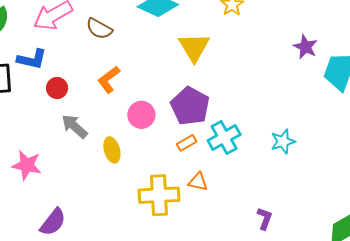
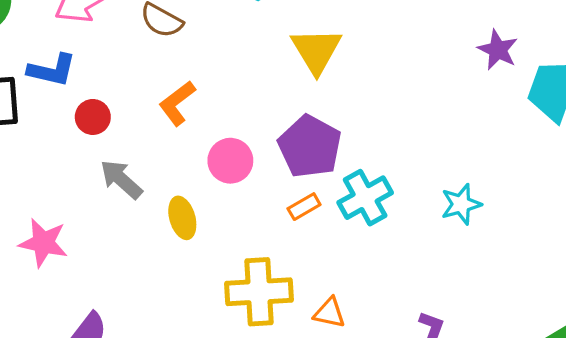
orange triangle: (198, 182) -> (329, 313), moved

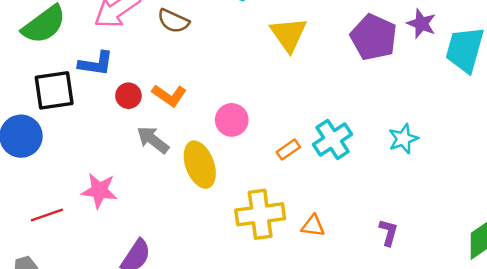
orange L-shape: (177, 103) -> (169, 95), moved, turned -104
purple pentagon: (310, 146) -> (374, 37), moved
yellow ellipse: (182, 218) -> (200, 165), size x1.5

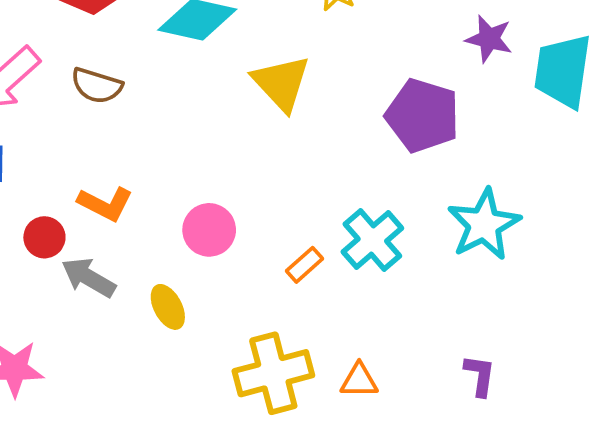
purple pentagon: (374, 37) -> (423, 116), moved
red circle: (128, 96) -> (44, 237), moved
cyan star: (403, 139) -> (484, 225), size x1.5
yellow ellipse: (200, 165) -> (168, 307), size x0.6

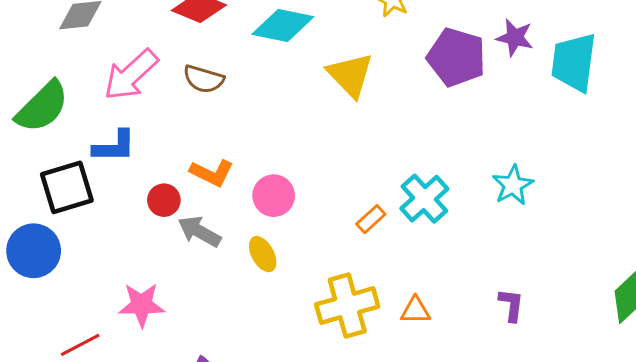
purple pentagon: (423, 116) -> (456, 57), moved
cyan star: (484, 225) -> (513, 185), size x0.7
pink circle: (209, 230) -> (274, 196), moved

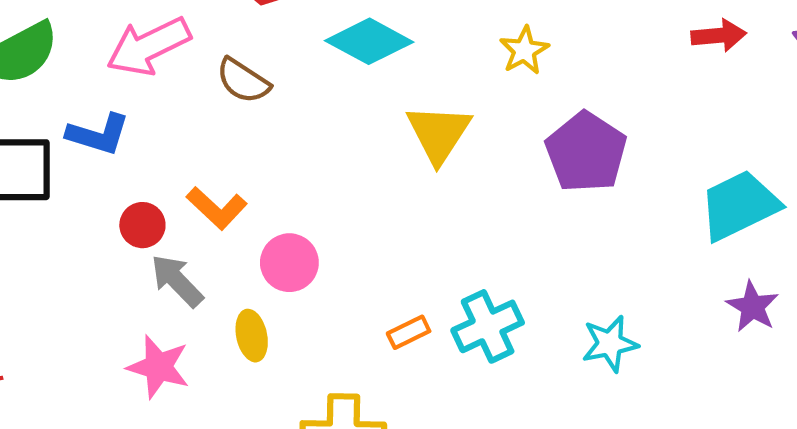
purple star: (515, 38) -> (752, 307), moved
cyan trapezoid: (574, 62) -> (739, 205), turned 40
pink star: (142, 305) -> (158, 367), moved

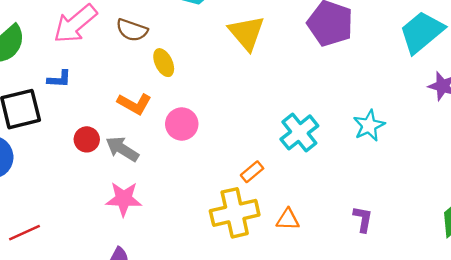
blue L-shape: (98, 134) -> (59, 79), size x0.7
red circle: (142, 225) -> (87, 139), moved
orange rectangle: (409, 332) -> (252, 172), moved
yellow ellipse: (252, 336) -> (164, 63), moved

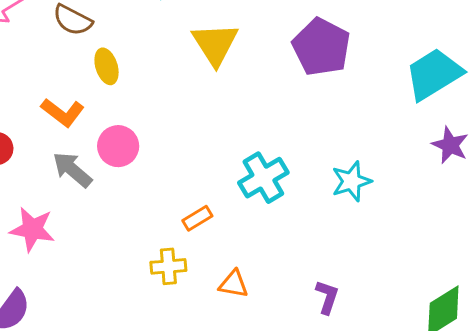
gray arrow: (122, 149) -> (72, 170), moved
yellow cross: (235, 213) -> (168, 266), size x0.6

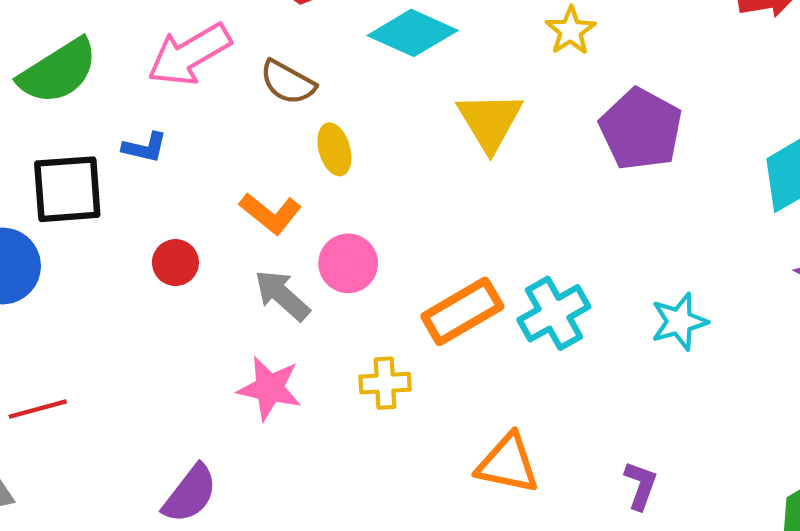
orange rectangle: (197, 218) -> (462, 311), moved, size x1.8
pink star: (32, 229) -> (270, 388), moved
yellow cross: (168, 266) -> (385, 383), moved
orange triangle: (233, 284) -> (508, 464), size x1.5

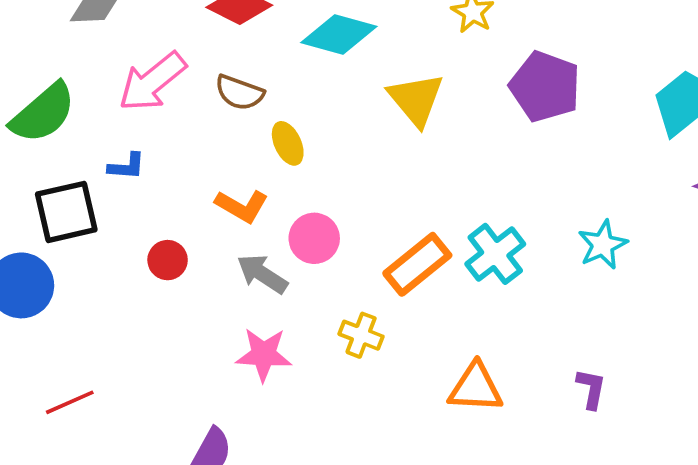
yellow cross: (385, 383) -> (361, 335), turned 33

